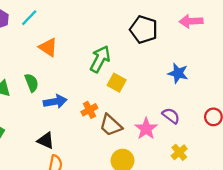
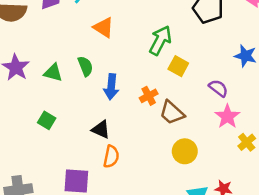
blue arrow: (55, 102) -> (111, 87), turned 105
purple semicircle: (171, 116) -> (218, 88), moved
pink star: (146, 129) -> (227, 116), moved

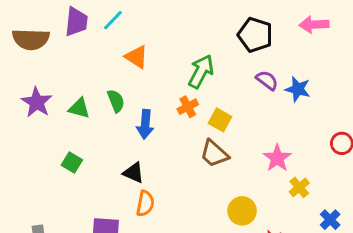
yellow square: (178, 66) -> (220, 120), moved
purple semicircle: (218, 88) -> (267, 80), moved
orange cross: (149, 96) -> (188, 107), moved
yellow circle: (185, 151) -> (242, 211), moved

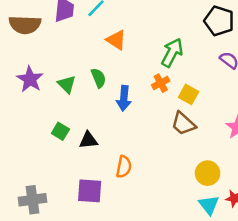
green triangle: (79, 108) -> (67, 84), turned 30
black triangle: (133, 173) -> (88, 140), moved, turned -30

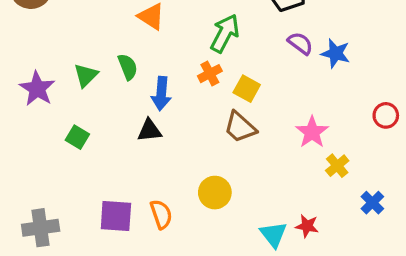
purple star: (30, 79) -> (37, 89), moved
green triangle: (67, 84) -> (86, 75), turned 30
black triangle: (88, 140) -> (149, 130), moved
orange semicircle: (124, 167) -> (161, 214), moved, turned -30
yellow circle: (208, 173) -> (215, 193), moved

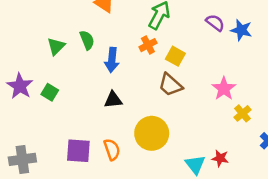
purple star: (37, 89) -> (20, 86), moved
black triangle: (149, 130) -> (113, 100), moved
yellow circle: (215, 193) -> (152, 133), size x1.4

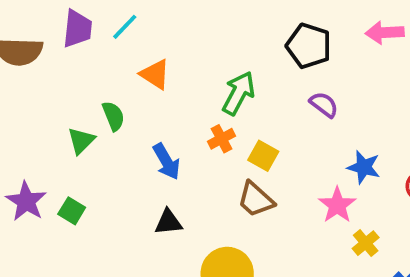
blue star: (241, 30) -> (364, 167), moved
green semicircle: (87, 40) -> (113, 116), moved
blue arrow: (112, 60) -> (167, 161), turned -35

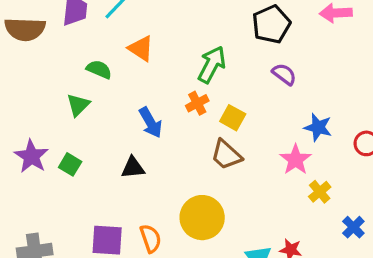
black pentagon: (309, 46) -> (271, 24), turned 30
green semicircle: (113, 116) -> (99, 69), moved, turned -45
black triangle: (168, 222) -> (133, 168), moved

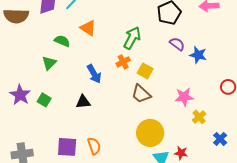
blue star: (318, 127) -> (198, 55), moved
pink star: (296, 160) -> (184, 97), turned 30
yellow circle: (202, 218) -> (150, 133), moved

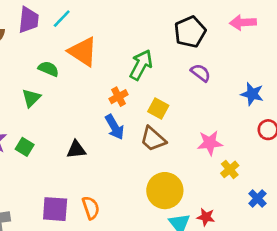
orange triangle: (88, 28) -> (83, 52), size x1.4
blue star: (198, 55) -> (252, 94), moved
orange cross: (123, 62) -> (119, 97), moved
blue arrow: (94, 74) -> (115, 127), moved

